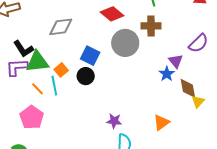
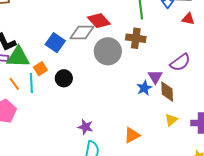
gray diamond: (61, 27) -> (82, 32), moved
blue square: (90, 56) -> (55, 43), moved
brown diamond: (188, 88) -> (167, 92), moved

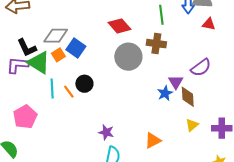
gray diamond: (82, 32) -> (56, 36), moved
green triangle: (18, 57) -> (39, 63), turned 30
orange square: (40, 69) -> (58, 55), moved
orange line: (14, 84) -> (69, 92), moved

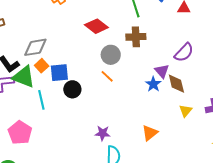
blue square: (76, 48) -> (59, 73), moved, turned -30
gray circle: (128, 57) -> (111, 55), size x0.7
orange line: (69, 92) -> (107, 76), moved

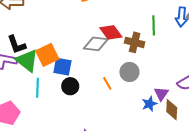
brown cross: (136, 37) -> (135, 42), moved
gray diamond: (35, 47) -> (96, 44), moved
gray circle: (111, 55) -> (129, 72), moved
orange square: (42, 66) -> (47, 55), size x1.6

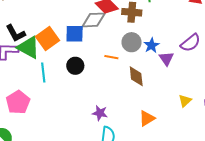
blue square: (62, 67) -> (75, 34), moved
orange line: (107, 83) -> (111, 57), turned -40
blue star: (149, 104) -> (151, 45), moved
brown diamond: (172, 110) -> (136, 76), moved

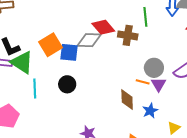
orange square: (48, 39) -> (51, 45), moved
gray circle: (131, 42) -> (154, 68), moved
blue star: (151, 45) -> (150, 111), moved
orange line: (111, 57) -> (143, 82), moved

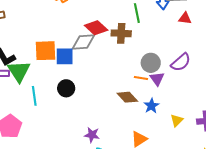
orange square: (51, 45) -> (45, 51), turned 35
green triangle: (22, 62) -> (19, 71), turned 30
brown diamond: (127, 100) -> (127, 97), turned -35

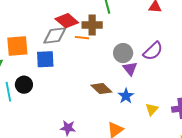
blue square: (65, 56) -> (45, 59), moved
orange line: (141, 78) -> (82, 38), moved
black circle: (66, 88) -> (24, 85), moved

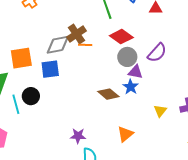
red diamond: (67, 21) -> (121, 37), moved
brown cross: (92, 25) -> (76, 34), moved, turned -30
purple triangle: (130, 69) -> (135, 72), turned -35
blue star: (126, 96) -> (131, 87), moved

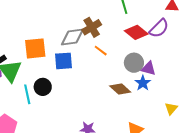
orange line: (85, 45) -> (101, 51), moved, turned 32
purple semicircle: (157, 53) -> (159, 28), moved
gray circle: (127, 57) -> (134, 63), moved

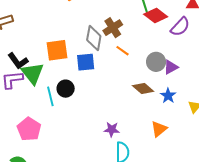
red diamond: (136, 32) -> (156, 16), moved
gray diamond: (72, 37) -> (94, 38), turned -70
purple triangle: (149, 68) -> (171, 67), turned -42
blue star: (143, 83) -> (168, 96), moved

